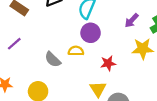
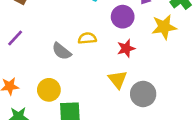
purple circle: (91, 33) -> (123, 17), moved

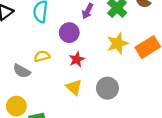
yellow star: (164, 27) -> (117, 43), moved
gray circle: (143, 94) -> (107, 88), moved

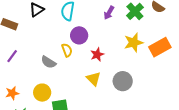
purple circle: (69, 33) -> (79, 35), moved
yellow semicircle: (42, 56) -> (67, 50), turned 80

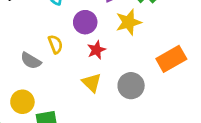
purple circle: (79, 35) -> (85, 22), moved
yellow star: (134, 42) -> (128, 22), moved
orange rectangle: (160, 47) -> (171, 59), moved

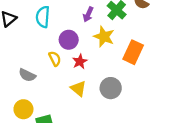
yellow star: (128, 22) -> (104, 37), turned -30
yellow semicircle: (55, 44) -> (55, 59), moved
orange rectangle: (171, 59) -> (133, 52), moved, turned -30

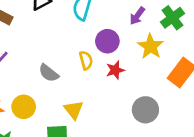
yellow triangle: (78, 89) -> (74, 110), moved
yellow circle: (23, 109) -> (24, 107), moved

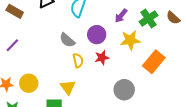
yellow star: (150, 46) -> (130, 40), turned 30
yellow semicircle: (86, 60) -> (78, 60), moved
gray semicircle: (49, 73) -> (67, 40), moved

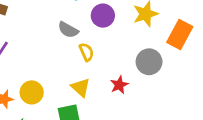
red star: (102, 58) -> (119, 85), moved
gray circle: (124, 90) -> (149, 62), moved

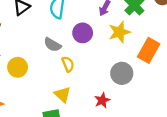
red star: (119, 85) -> (102, 100), moved
yellow circle: (32, 92) -> (18, 67), moved

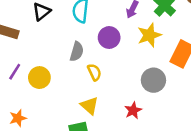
gray semicircle: (52, 45) -> (77, 52), turned -102

